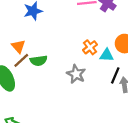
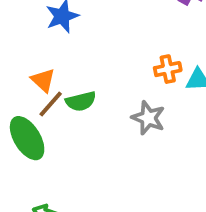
orange cross: (90, 47) -> (168, 69), turned 32

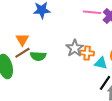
gray star: (148, 118) -> (75, 48), moved

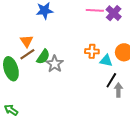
gray star: (75, 48) -> (55, 64), moved
green semicircle: (38, 56) -> (43, 57), turned -56

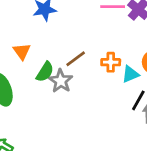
brown line: (27, 54) -> (76, 59), moved
cyan triangle: (106, 61) -> (130, 74), turned -32

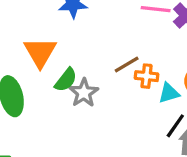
orange triangle: (22, 51) -> (40, 52), size x1.5
brown line: (76, 59) -> (127, 65), moved

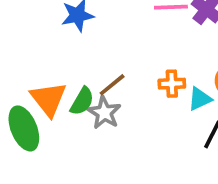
orange triangle: (40, 52) -> (48, 99), moved
brown line: (127, 65) -> (112, 85), moved

